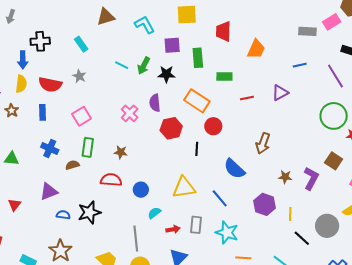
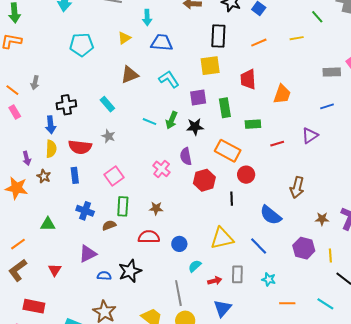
cyan star: (227, 233) -> (269, 279), size x0.6

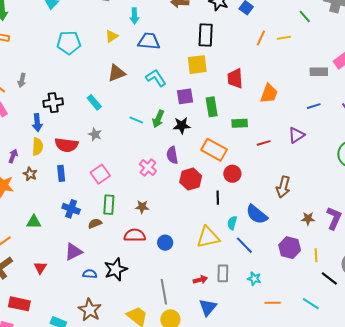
orange line: (259, 43) -> (261, 38), moved, turned -42
purple arrow: (27, 158) -> (13, 156), turned -144
cyan semicircle: (195, 266) -> (232, 223), moved, turned -32

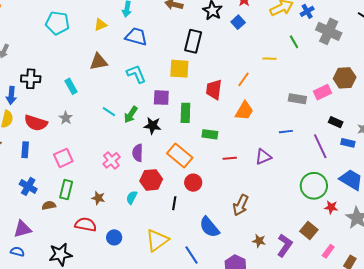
orange line: (261, 38) -> (243, 79), moved
cyan semicircle: (232, 223) -> (132, 197), moved
yellow triangle: (208, 237) -> (157, 240), turned -35
blue semicircle: (90, 274) -> (17, 252), moved

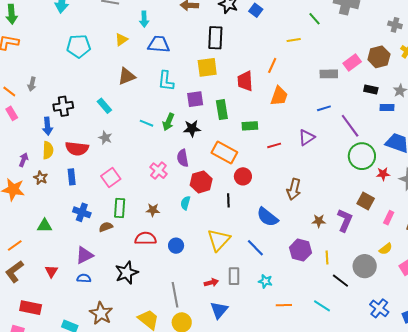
cyan L-shape: (136, 74) -> (166, 81), turned -140
brown hexagon: (345, 78) -> (379, 57), moved
purple line: (320, 146) -> (350, 126), moved

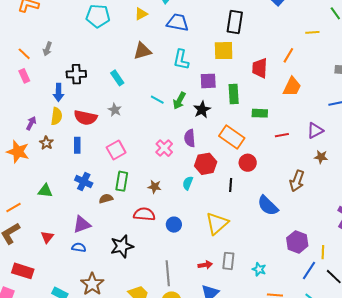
black star: (192, 128) -> (202, 110), turned -30
brown star: (319, 221) -> (321, 157), moved
blue line: (255, 248) -> (309, 270), moved, turned 72

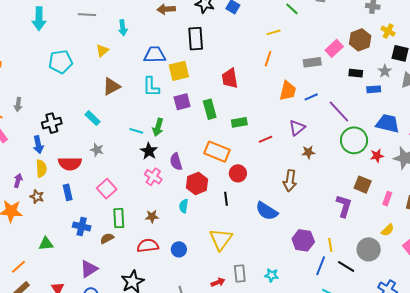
blue trapezoid: (178, 23) -> (155, 55), moved
yellow square: (224, 51) -> (179, 71), moved
orange line: (288, 55) -> (268, 59), moved
orange trapezoid: (292, 87) -> (288, 91), moved
black star: (202, 110) -> (149, 151), moved

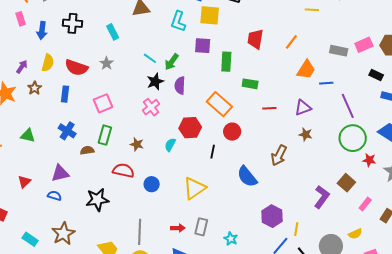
orange line: (268, 59) -> (291, 42), moved
blue arrow: (38, 145) -> (42, 30), moved
purple semicircle: (176, 162) -> (180, 85), moved

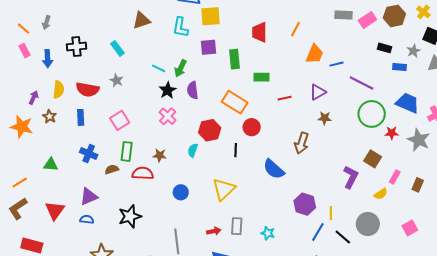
gray rectangle: (339, 51) -> (343, 15), moved
purple line: (348, 106) -> (362, 83), turned -30
red semicircle: (123, 170) -> (143, 173), moved
red triangle: (24, 182) -> (55, 211), size x1.5
yellow semicircle: (355, 234) -> (381, 194), moved

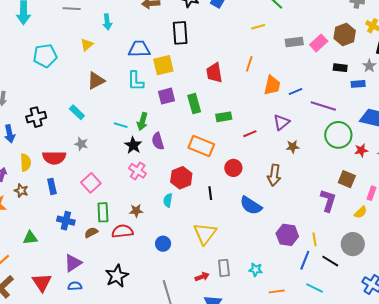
red circle: (252, 127) -> (233, 168), moved

